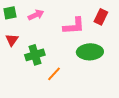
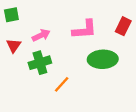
pink arrow: (36, 15) -> (41, 35), moved
red rectangle: (101, 17) -> (123, 26), moved

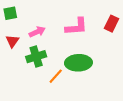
green ellipse: (103, 59) -> (78, 63), moved

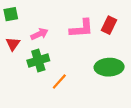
red rectangle: (112, 24) -> (109, 25), moved
green ellipse: (78, 63) -> (109, 67), moved

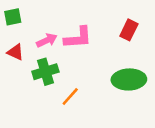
pink L-shape: (81, 28) -> (78, 38), moved
red triangle: (13, 44) -> (15, 52), turned -40

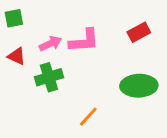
red rectangle: (129, 30) -> (139, 32), turned 36
orange line: (70, 96) -> (88, 117), moved

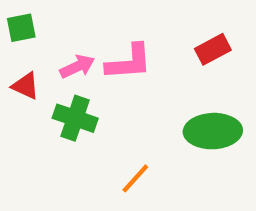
green cross: (49, 77) -> (75, 118), turned 36

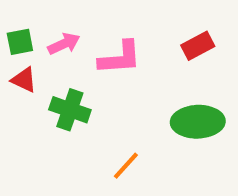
green square: (21, 28) -> (20, 42), moved
pink arrow: (77, 66) -> (64, 44), moved

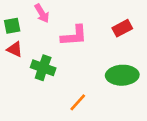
pink arrow: (64, 44) -> (42, 13), moved, turned 84

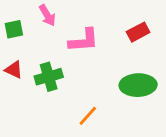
red triangle: (15, 49) -> (14, 70), moved
green cross: (43, 68) -> (49, 77), turned -35

